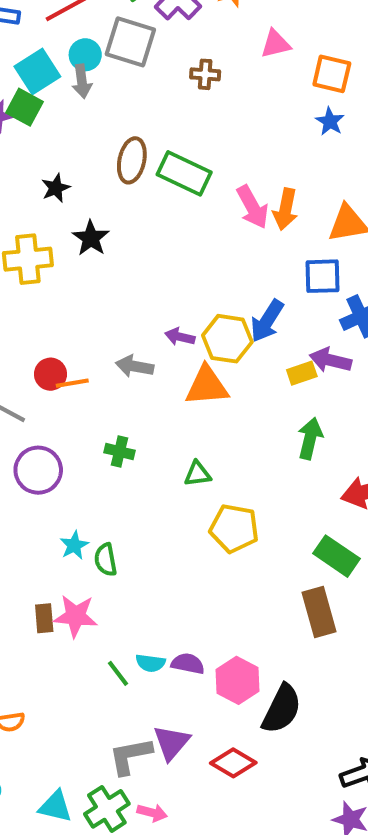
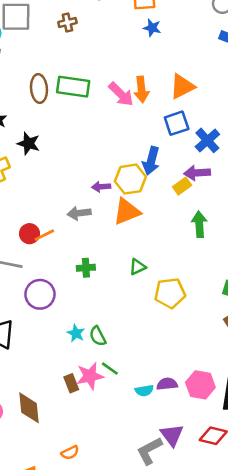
green line: (118, 673) -> (110, 369), moved

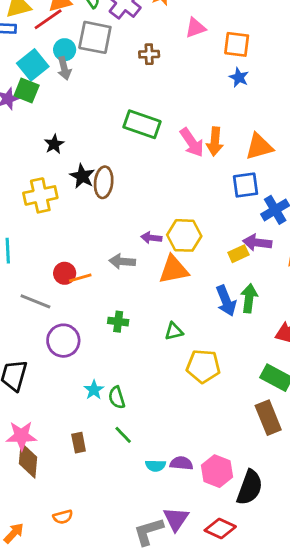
brown ellipse: (39, 89) -> (104, 182), moved
blue arrow: (151, 161) -> (226, 301), moved, turned -48
pink star: (90, 376) -> (21, 436), moved

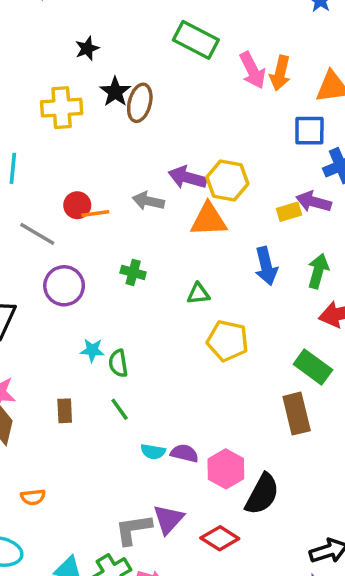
purple arrow: (151, 238) -> (187, 177), size x1.5
green arrow: (249, 298) -> (318, 271), moved
cyan star: (94, 390) -> (92, 350), turned 30

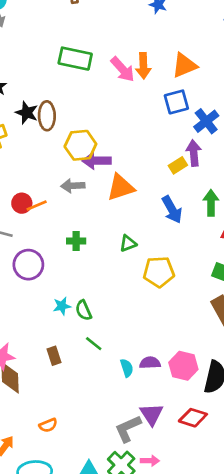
yellow hexagon: (227, 181) -> (80, 145), moved
purple arrow: (314, 202) -> (194, 153), turned 85
cyan semicircle: (153, 452) -> (127, 368), turned -102

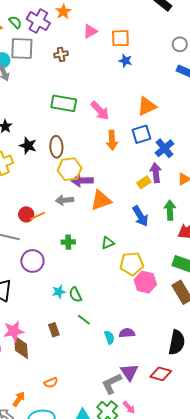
orange arrow: (143, 66) -> (112, 140), moved
brown ellipse: (47, 116) -> (56, 147), moved
pink hexagon: (183, 366) -> (145, 282), moved
pink arrow: (150, 461) -> (129, 407), turned 48

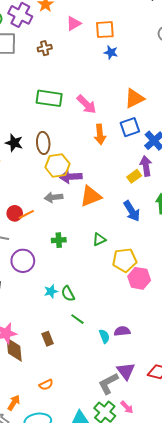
brown rectangle: (54, 330) -> (48, 339), moved

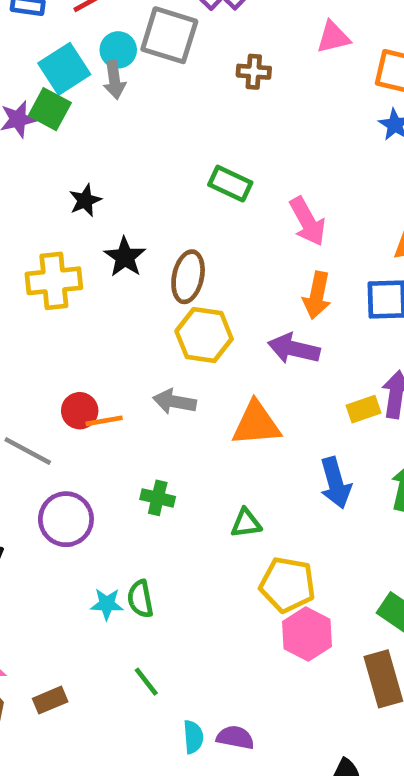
green rectangle: (49, 98) -> (230, 184), size x0.7
purple arrow: (71, 177) -> (294, 349), moved
green semicircle: (68, 294) -> (140, 599), moved
brown rectangle: (48, 339) -> (50, 700), moved, turned 72

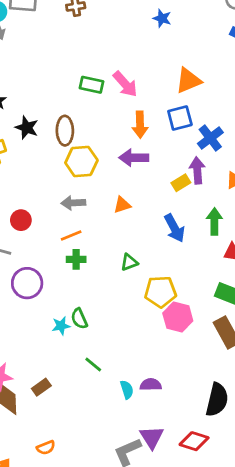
green rectangle: (230, 184) -> (91, 85), moved
orange line: (104, 421) -> (71, 236), moved
orange triangle: (256, 424) -> (122, 205), size x0.6

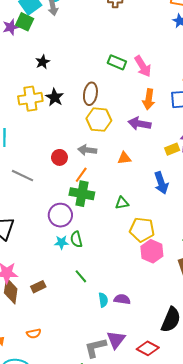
black star: (27, 128) -> (55, 97), moved
red circle: (21, 220) -> (59, 157), moved
orange line: (71, 236) -> (81, 175), turned -42
green cross: (76, 259) -> (82, 194), size x1.6
purple circle: (27, 283) -> (60, 215), moved

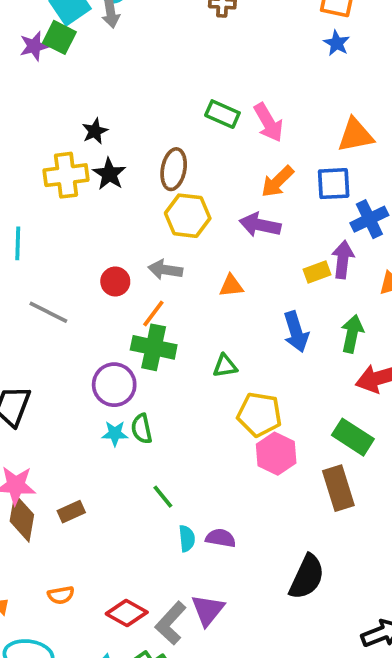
black star: (43, 62) -> (95, 131), moved
orange arrow: (149, 99) -> (277, 182), turned 36
green line: (81, 276) -> (163, 497), moved
gray L-shape: (95, 348) -> (171, 623), turned -35
red diamond: (148, 348) -> (127, 613), moved

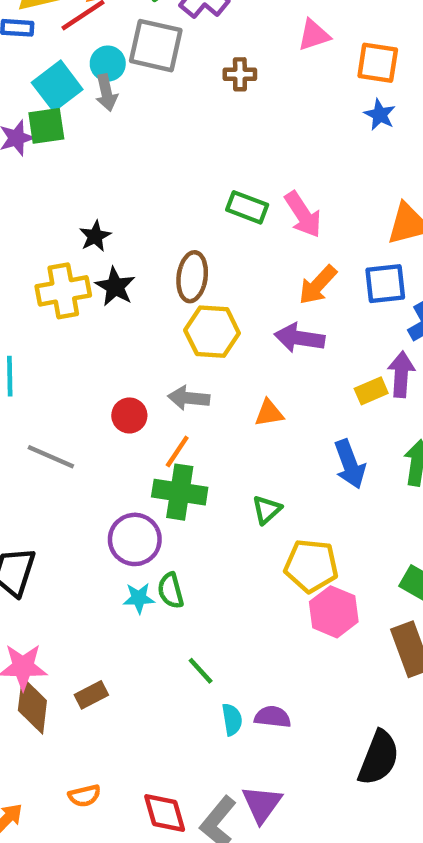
green square: (59, 37) -> (46, 126), turned -32
green triangle: (225, 366) -> (267, 510), turned -30
red diamond: (127, 613) -> (165, 813), turned 48

